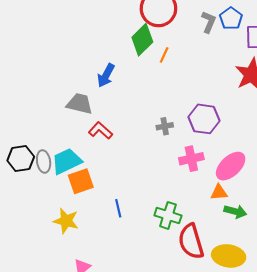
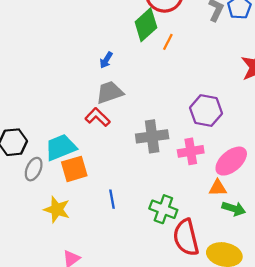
blue arrow: (106, 75) -> (106, 60), size x0.7
gray trapezoid: (80, 104) -> (110, 92), moved, turned -36
gray cross: (165, 126) -> (152, 136), moved, size x1.8
gray ellipse: (44, 161) -> (34, 169), moved, turned 30

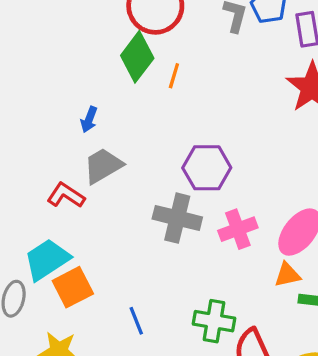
purple hexagon: (206, 111) -> (207, 168), moved
red L-shape: (98, 117) -> (66, 195), moved
gray cross: (152, 136) -> (177, 218), turned 32

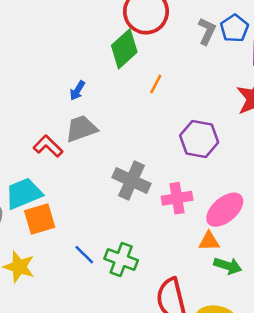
orange line: (174, 76) -> (156, 84), moved
purple hexagon: (207, 168) -> (199, 139), moved
blue line: (136, 321) -> (84, 255), turned -35
green cross: (214, 321) -> (121, 259), moved

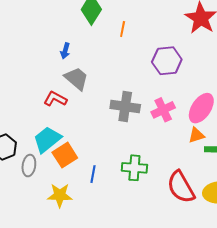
gray trapezoid: (81, 129) -> (76, 78), turned 76
blue line: (84, 255) -> (93, 174), moved, turned 72

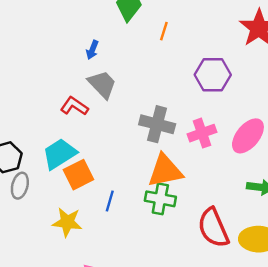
orange triangle: (196, 135) -> (165, 171), moved, size x1.8
gray ellipse: (29, 166) -> (20, 186), moved

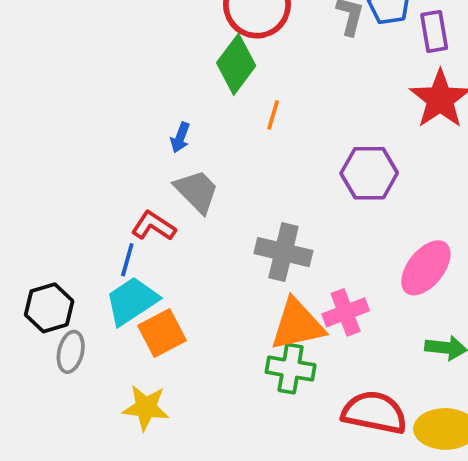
orange line: (164, 31) -> (273, 115), moved
pink cross: (202, 133) -> (346, 312), moved
blue line: (110, 201) -> (127, 260), moved
red semicircle: (213, 228) -> (374, 413), turned 126

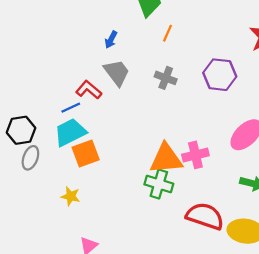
gray cross: (283, 252) -> (166, 78), moved, size x0.7
blue line: (127, 260) -> (71, 108), turned 42
yellow star: (146, 408) -> (71, 196), size x0.7

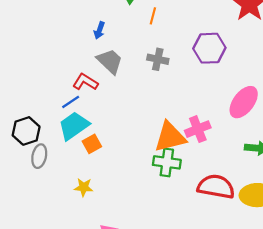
orange square: (86, 154) -> (92, 144), size x0.7

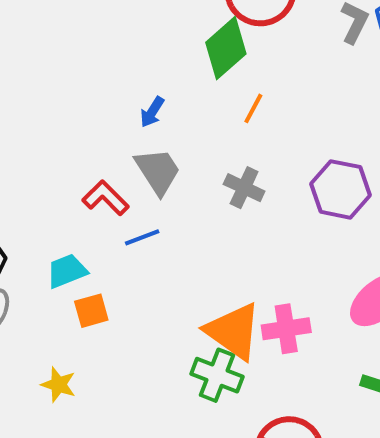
blue line: (71, 102) -> (142, 237), moved
cyan trapezoid: (74, 126) -> (67, 271), size x0.7
orange triangle: (170, 137) -> (233, 331), turned 36

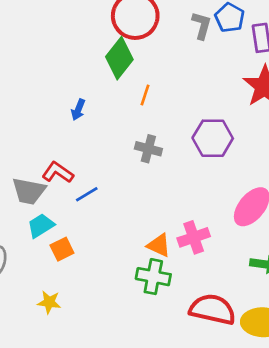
gray trapezoid: (158, 171) -> (29, 191), moved, turned 144
orange triangle: (233, 331) -> (159, 245), size x0.6

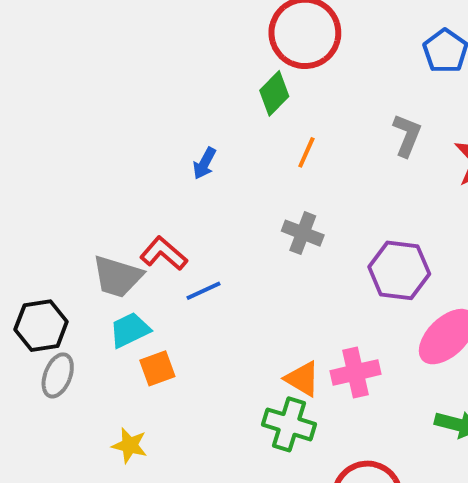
gray L-shape: (202, 25) -> (407, 135), moved
green diamond: (119, 58) -> (274, 93), size x0.7
purple hexagon: (213, 138) -> (399, 270), moved

